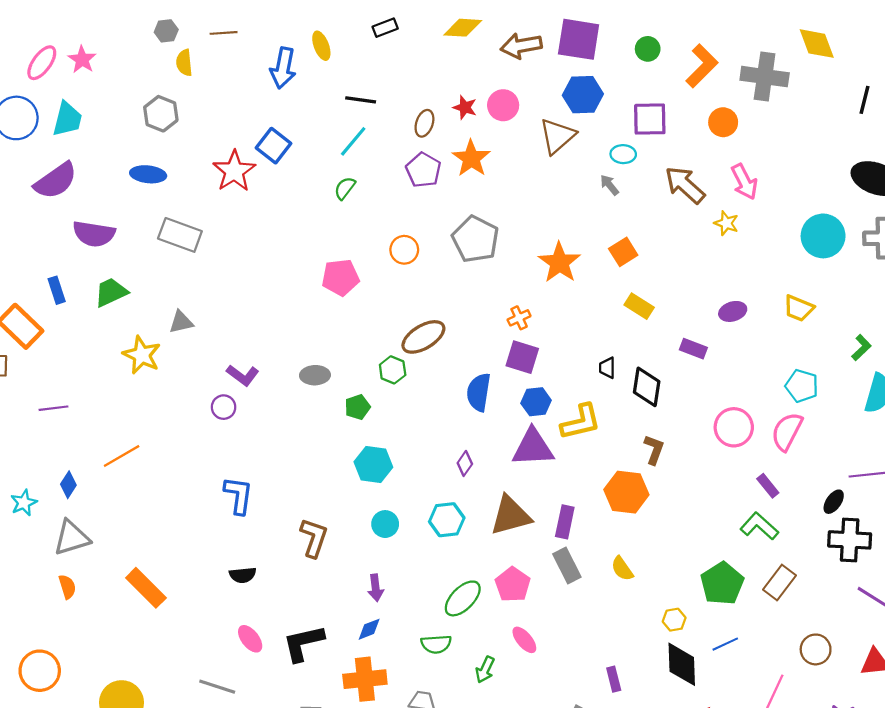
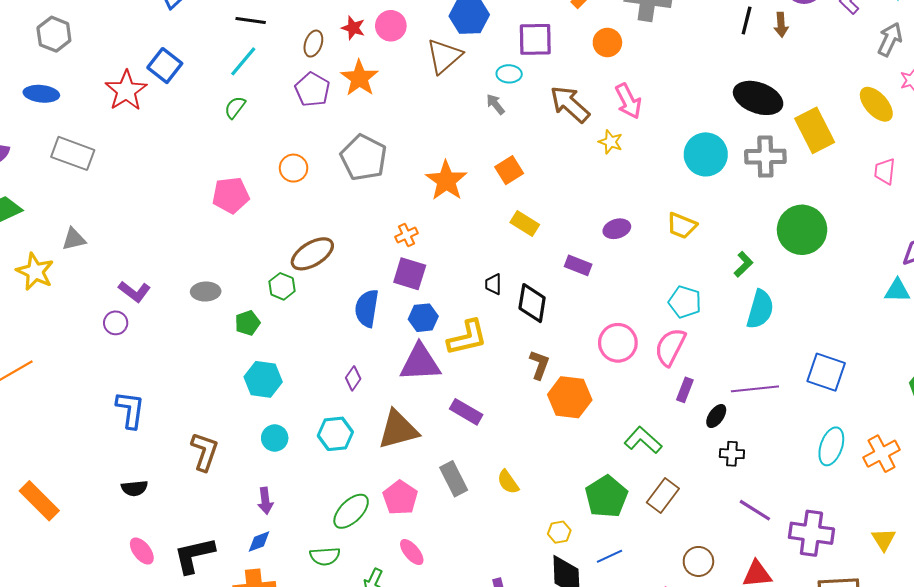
purple rectangle: (768, 486) -> (685, 390), moved, turned 60
orange hexagon: (626, 492) -> (570, 397), moved
purple rectangle: (565, 522) -> (466, 412), moved, turned -72
black cross: (850, 540) -> (732, 454), size x0.6

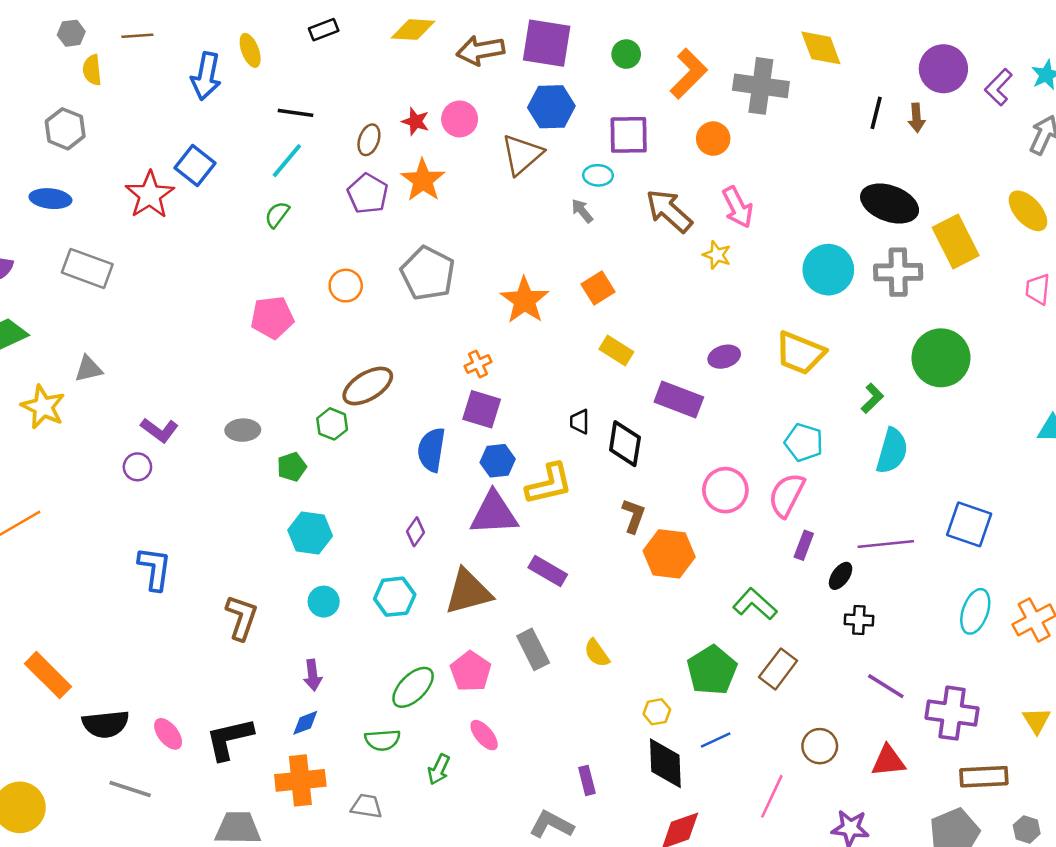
yellow trapezoid: (682, 226) -> (800, 353), size x1.4
purple rectangle: (578, 265) -> (679, 399), size x1.5
black semicircle: (134, 488) -> (106, 724), moved, size x1.5

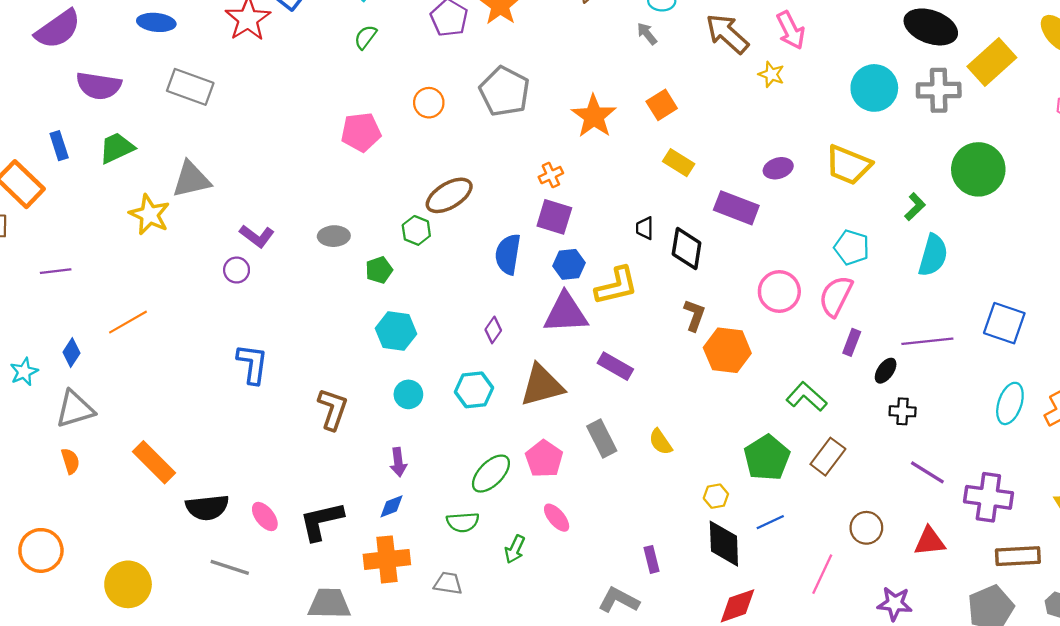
yellow rectangle: (956, 241) -> (992, 62), turned 75
gray triangle: (88, 369) -> (191, 180), size x1.5

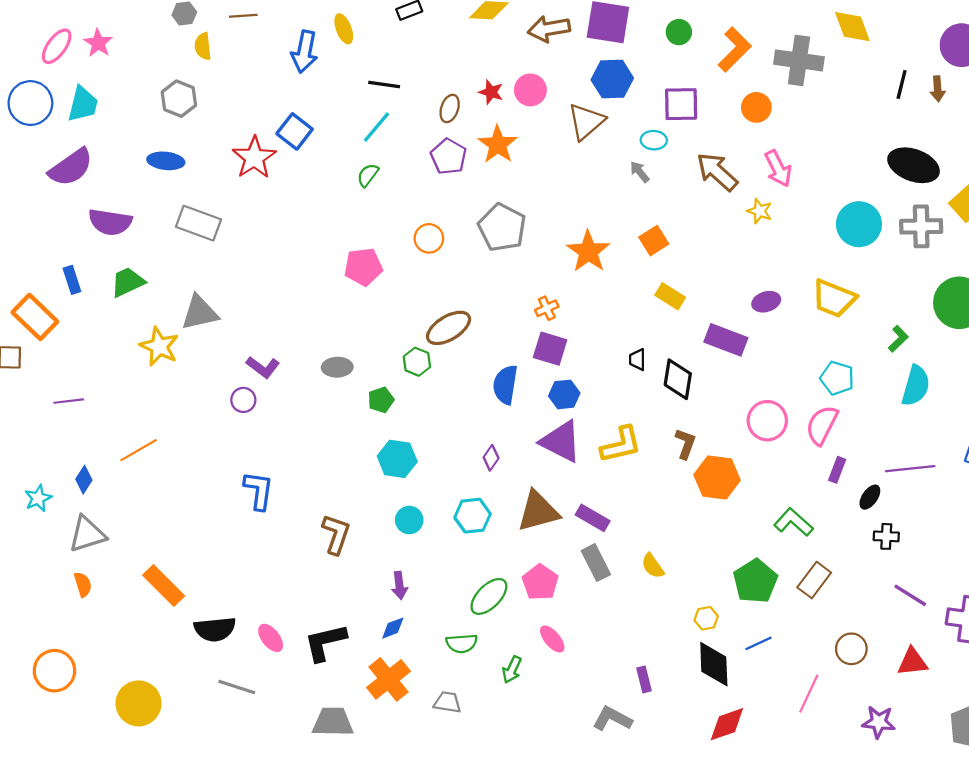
yellow L-shape: (616, 286) -> (621, 445), moved
purple triangle: (566, 313) -> (561, 441), turned 30
purple rectangle: (615, 366) -> (593, 518), moved
orange cross: (387, 559) -> (388, 679), turned -33

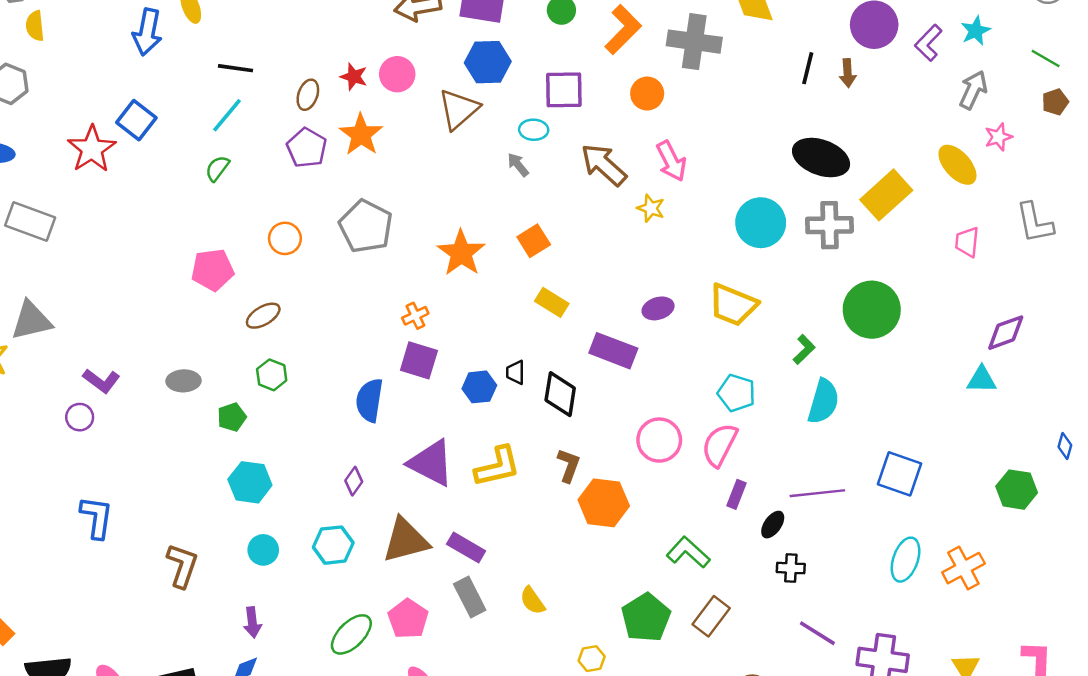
brown ellipse: (449, 328) -> (263, 316), moved, size x0.7
blue hexagon: (564, 394) -> (479, 387), moved

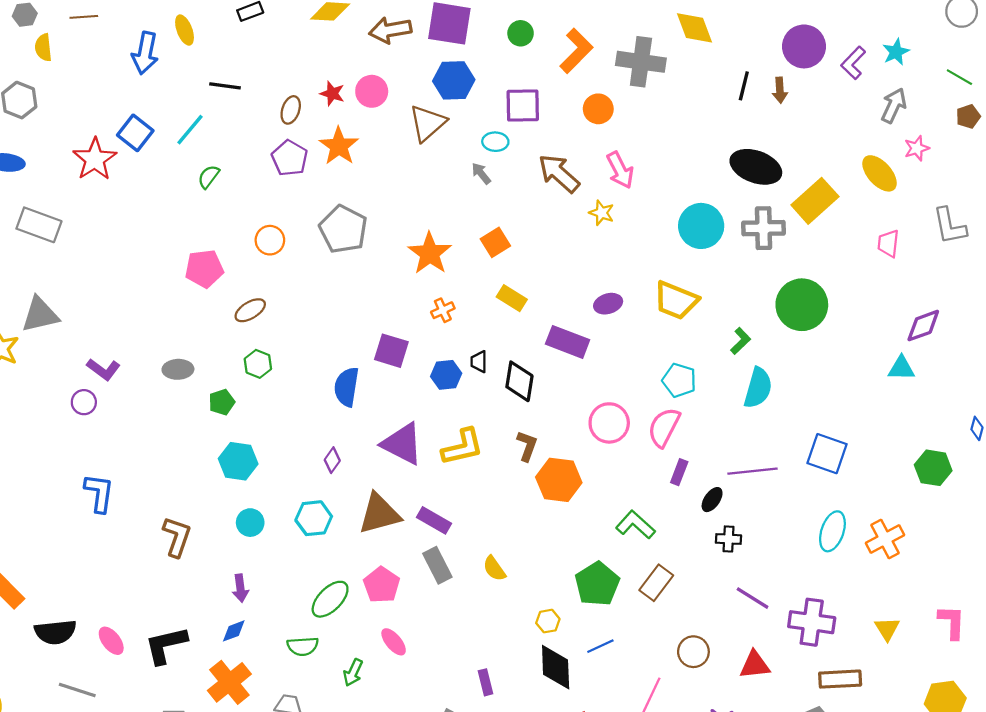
cyan line: (227, 115) -> (190, 130), moved
orange cross: (415, 316) -> (443, 310), moved

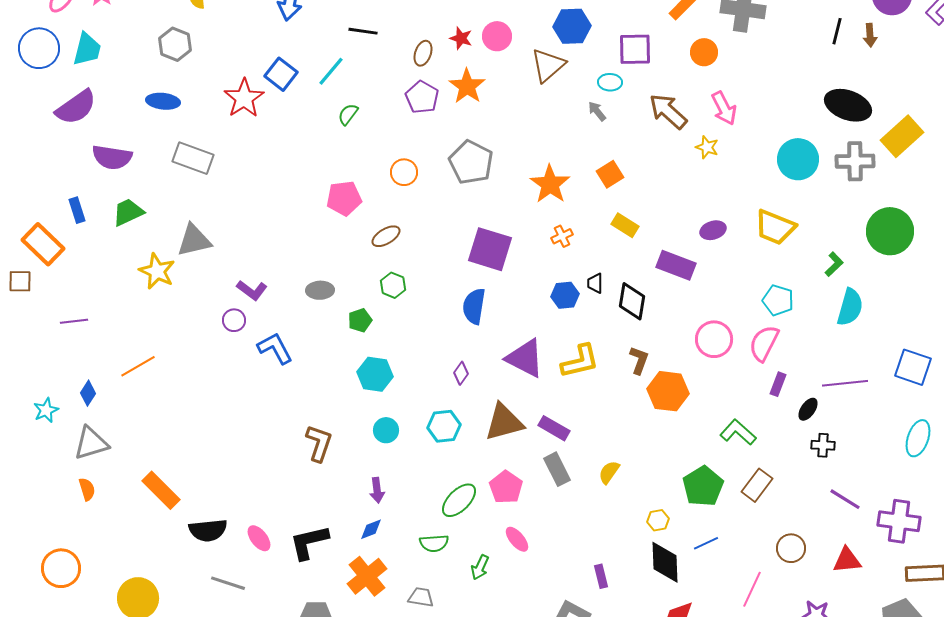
purple square: (391, 351) -> (490, 249), moved, size x1.4
blue L-shape: (99, 493) -> (275, 348), moved, turned -36
yellow semicircle: (494, 569) -> (609, 472), turned 70

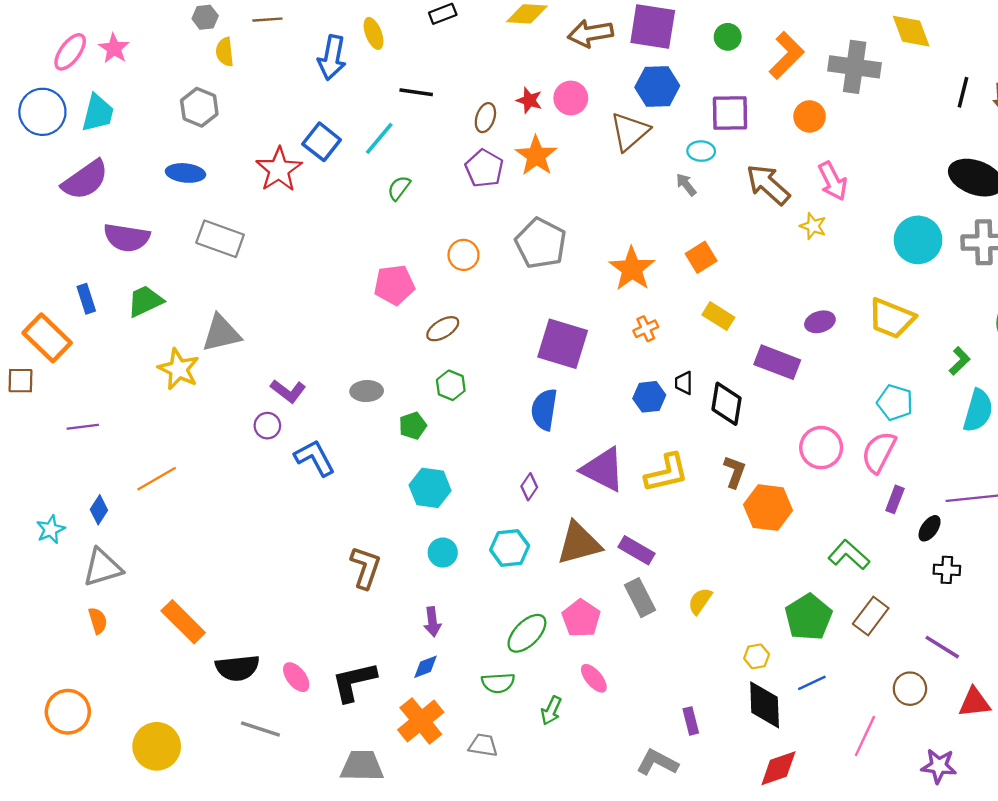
purple line: (845, 499) -> (942, 647), moved

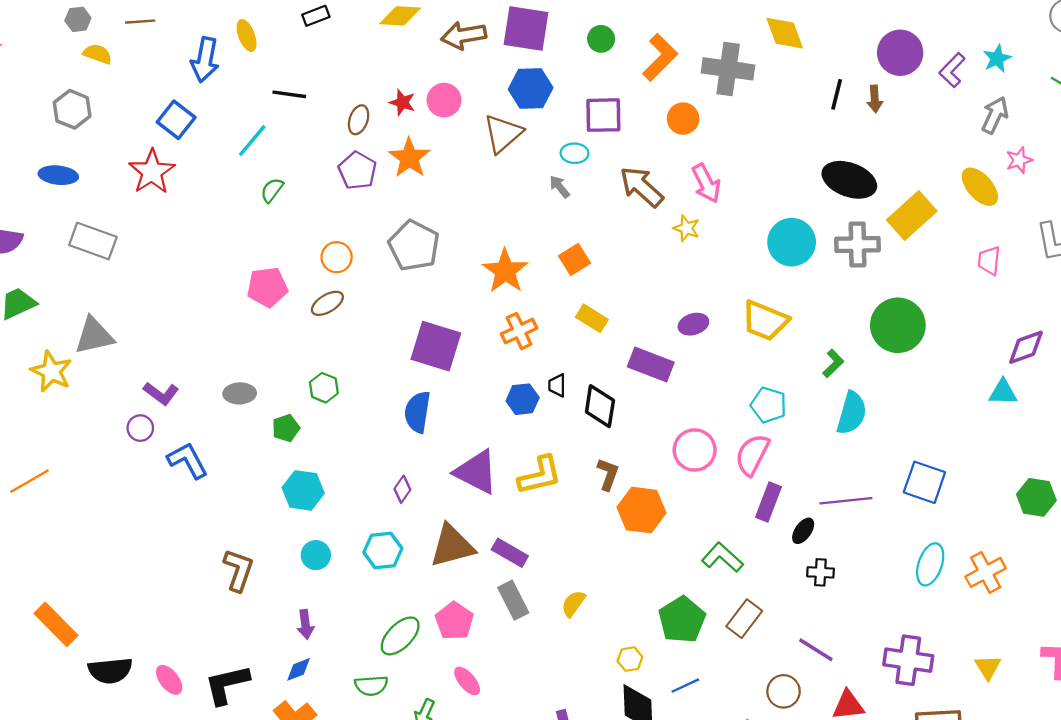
yellow semicircle: (225, 52) -> (98, 54), turned 116
blue square: (322, 142) -> (176, 120), moved
brown ellipse: (443, 329) -> (327, 303), moved
orange cross: (646, 329) -> (519, 331), size x1.4
purple rectangle: (895, 499) -> (769, 502), size x1.4

